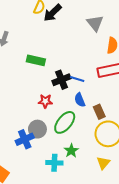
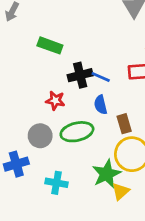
green ellipse: (65, 122) -> (77, 132), turned 30
blue cross: (25, 139) -> (16, 164), moved
green star: (71, 151) -> (107, 174), moved, size x1.5

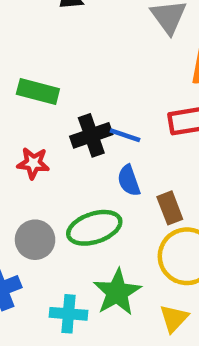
red star: (55, 101) -> (33, 163), moved
green star: (107, 174) -> (117, 292), moved

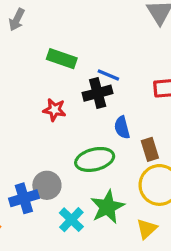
blue line: (125, 135) -> (108, 75), moved
gray circle: (35, 240) -> (47, 185), moved
cyan cross: (68, 314) -> (71, 220), turned 35

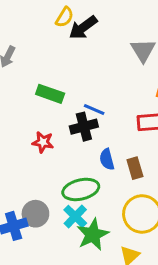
brown rectangle: (150, 149) -> (135, 168), moved
cyan cross: (71, 220) -> (75, 216), moved

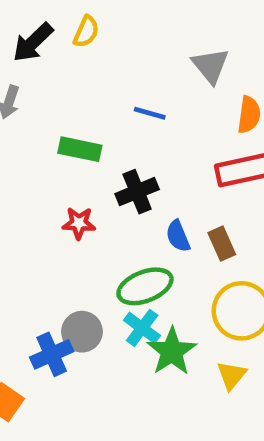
black arrow: (83, 28) -> (33, 42), moved
blue line: (94, 110) -> (150, 113), moved

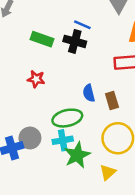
black cross: (137, 192) -> (75, 41), moved, turned 30
cyan cross: (142, 328) -> (63, 140), turned 36

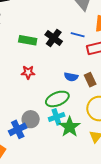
blue line: (82, 25) -> (78, 35), moved
black cross: (75, 41) -> (54, 38), turned 30
blue semicircle: (89, 93) -> (71, 77), turned -56

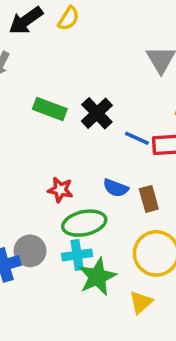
blue line: (78, 35) -> (137, 138), moved
red star: (28, 72) -> (60, 190), moved

